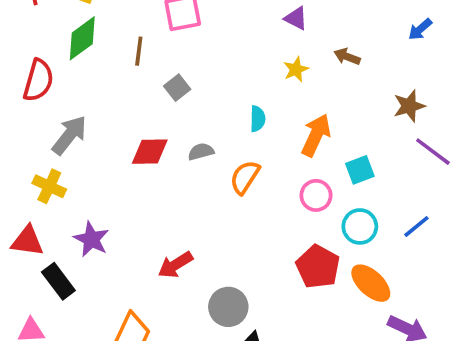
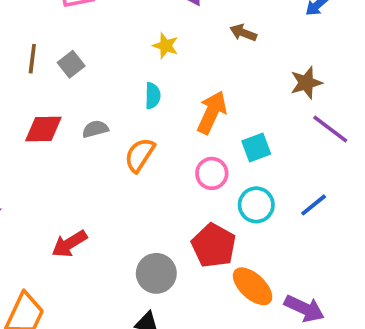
brown line: (139, 51) -> (32, 59), moved
yellow star: (296, 69) -> (166, 46), moved, turned -30
orange ellipse: (371, 283) -> (253, 286), moved
gray circle: (228, 307) -> (156, 273), moved

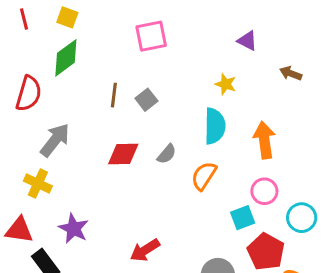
cyan semicircle: (153, 96) -> (215, 126), size x1.6
orange arrow: (212, 112) -> (264, 140), turned -33
gray semicircle: (95, 129) -> (167, 154), turned 145
cyan square: (256, 148) -> (243, 218), moved

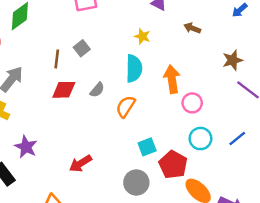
brown line: (114, 95) -> (57, 59), moved
pink circle: (264, 191) -> (192, 103), moved
cyan square: (243, 218) -> (147, 147), moved

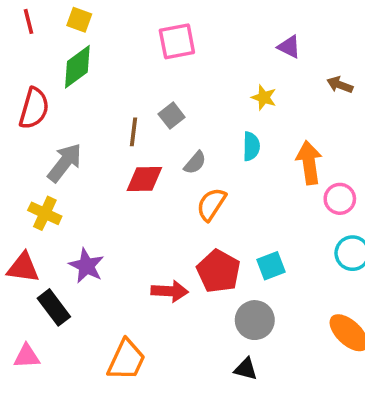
cyan semicircle: (134, 68) -> (251, 146), size x0.7
gray semicircle: (97, 90) -> (195, 163), moved
orange semicircle: (126, 106) -> (211, 204), moved
red arrow: (81, 163) -> (170, 291), turned -145
red pentagon: (173, 165) -> (219, 271), moved

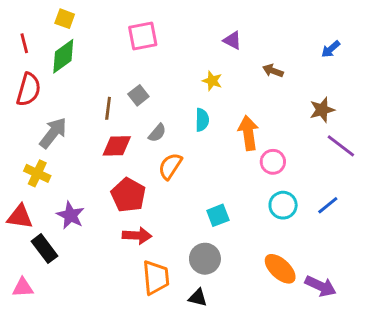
red line: (29, 21) -> (24, 43), moved
red pentagon: (219, 271) -> (128, 195), moved
orange trapezoid: (126, 360) -> (156, 277), moved, turned -30

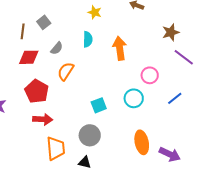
pink circle: (273, 162) -> (150, 75), moved
cyan circle: (283, 205) -> (134, 98), moved
orange ellipse: (280, 269) -> (142, 142), turned 35

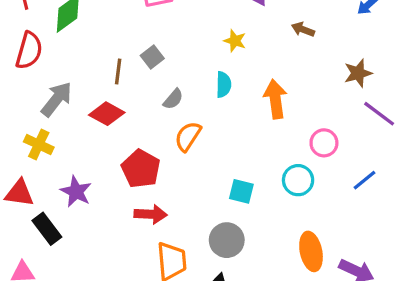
red diamond: (29, 57) -> (107, 114), moved, turned 30
cyan square: (99, 105) -> (241, 191), turned 35

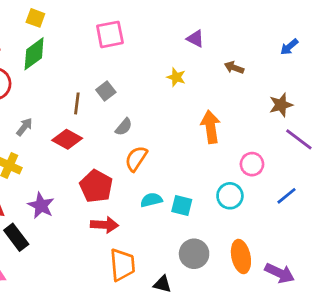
cyan semicircle: (223, 85) -> (151, 200), moved, turned -105
gray arrow: (57, 99) -> (24, 127), size x0.6
gray circle: (227, 240) -> (194, 254), moved

